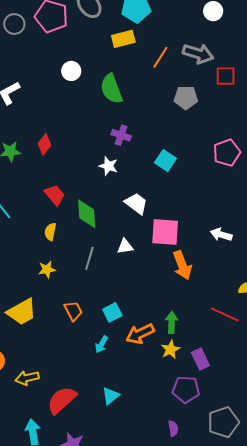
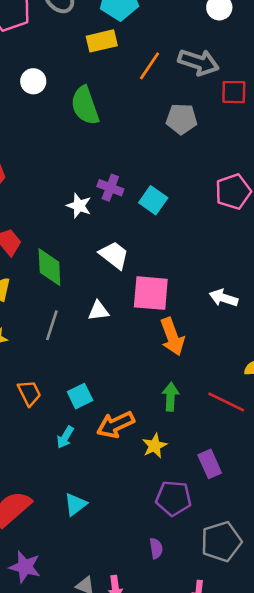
purple cross: (121, 135) -> (110, 188), moved
green arrow: (172, 322) -> (171, 397), moved
purple rectangle: (200, 359) -> (210, 464), moved

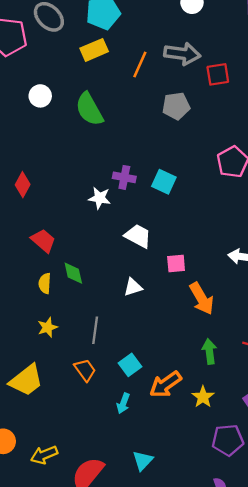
green diamond: (49, 267) -> (73, 273), moved, size x0.7
pink square: (151, 293) -> (176, 264), size x0.6
gray line: (52, 325) -> (95, 330), moved

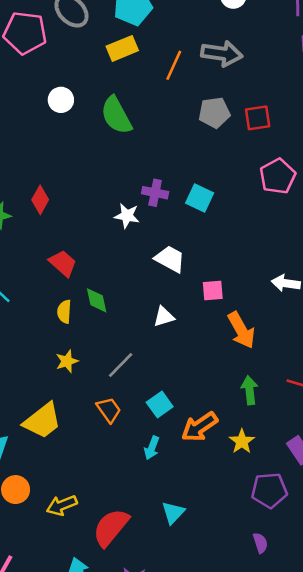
red square: (218, 74) -> (258, 118), moved
gray line: (95, 330) -> (121, 365), turned 36

